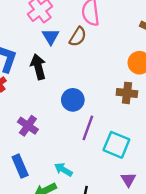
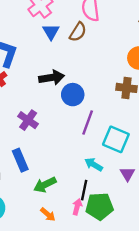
black arrow: (38, 67) -> (52, 78), moved, turned 95
cyan arrow: (63, 170) -> (94, 164), moved

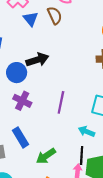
brown semicircle: (78, 32) -> (55, 15), turned -48
blue circle: (73, 95) -> (17, 73), moved
purple line: (88, 123) -> (61, 102), moved

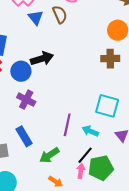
purple line: (61, 102) -> (67, 125), moved
black line: (82, 156) -> (85, 155), turned 36

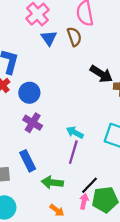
black arrow: (42, 59) -> (101, 74), moved, turned 45
cyan arrow: (90, 131) -> (75, 132), moved
green arrow: (49, 155) -> (52, 182), turned 36

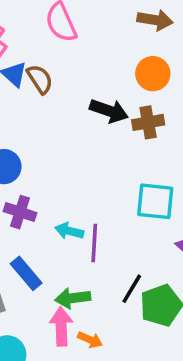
brown semicircle: (74, 37) -> (40, 79), moved
cyan arrow: (75, 132) -> (69, 231), moved
pink arrow: (84, 201) -> (61, 326), moved, size x1.5

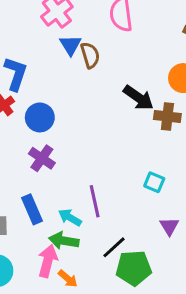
cyan square: (155, 201) -> (154, 182), size x0.6
cyan arrow: (69, 231) -> (70, 217), moved
purple line: (94, 243) -> (95, 201), turned -32

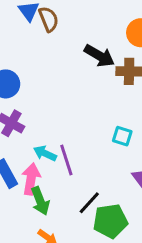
cyan arrow: (70, 217) -> (45, 153), moved
green arrow: (64, 241) -> (40, 201), turned -116
pink arrow: (48, 261) -> (31, 179), moved

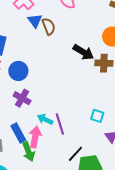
cyan square: (122, 136) -> (97, 116), moved
green arrow: (40, 201) -> (28, 152), moved

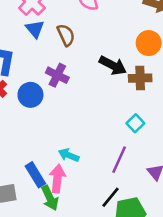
blue triangle: (35, 21) -> (35, 29), moved
purple cross: (22, 98) -> (57, 75), moved
cyan square: (97, 116) -> (135, 123), moved, turned 32
purple line: (60, 124) -> (119, 160), moved, turned 45

